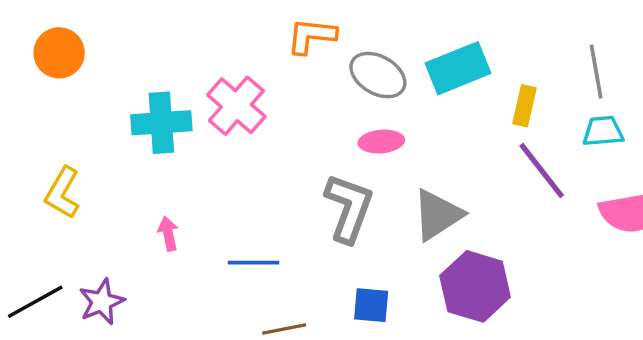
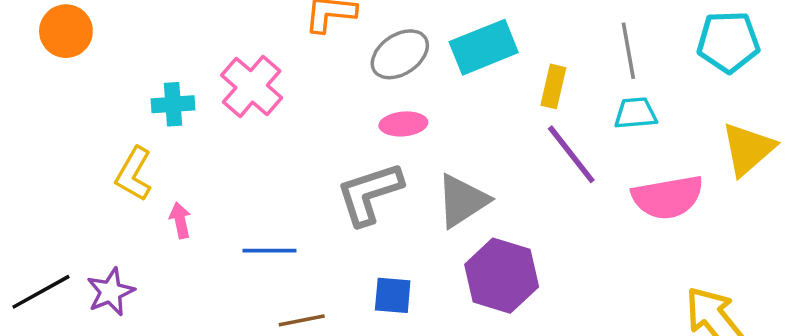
gray ellipse: (378, 75) -> (400, 54), turned -64
cyan cross: (161, 123) -> (173, 104), size x0.7
yellow L-shape: (62, 193) -> (134, 174), moved
gray L-shape: (349, 208) -> (369, 194), turned -128

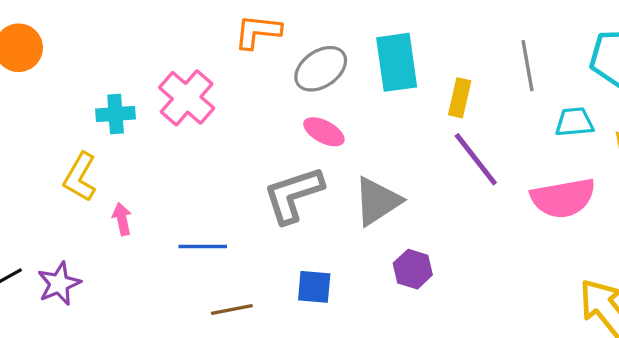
cyan rectangle: (484, 47) -> (397, 62), turned -76
cyan trapezoid: (635, 113) -> (574, 122), moved
pink ellipse: (403, 124) -> (324, 132), turned 33
purple hexagon: (502, 276) -> (413, 269), size x0.6

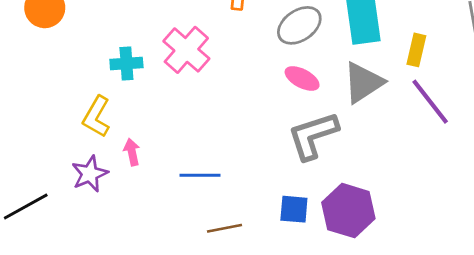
gray L-shape: (293, 195) -> (313, 136), moved
gray triangle: (377, 201) -> (363, 83), moved
purple hexagon: (413, 269) -> (348, 211), moved, size x1.6
purple star: (59, 284) -> (90, 174), moved

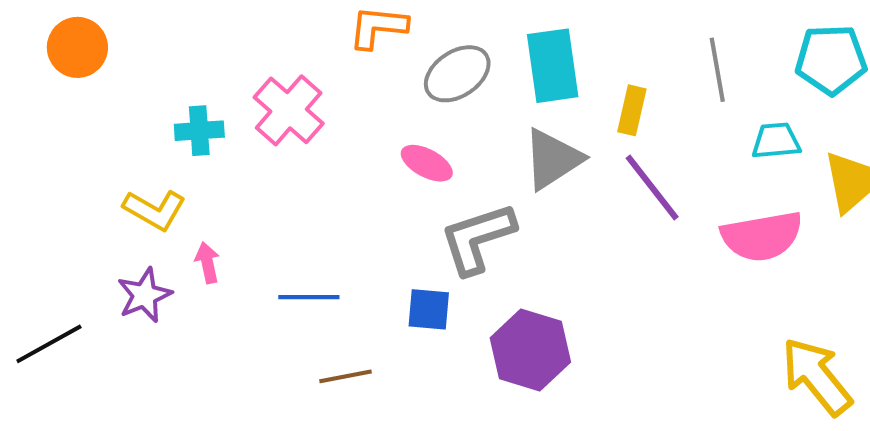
pink ellipse: (302, 78) -> (427, 163), moved
yellow L-shape: (96, 117) -> (155, 210), turned -90
blue square: (294, 209) -> (429, 309), moved

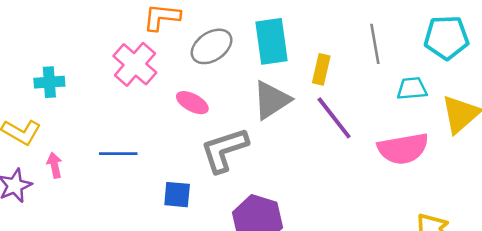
pink cross: (289, 110) -> (135, 64), moved
blue line: (309, 297) -> (118, 154), moved
blue square: (429, 309) -> (177, 195), moved

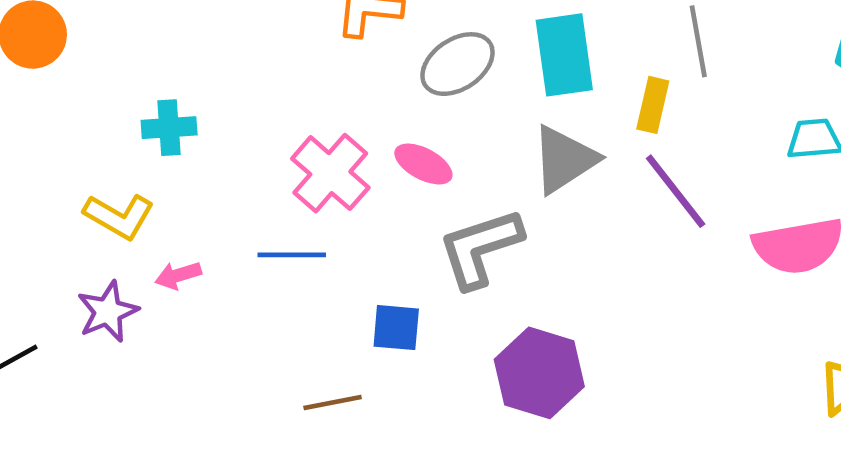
gray line: (375, 44) -> (698, 41), moved
pink cross: (135, 64) -> (330, 173), moved
pink arrow: (54, 165) -> (178, 275), turned -95

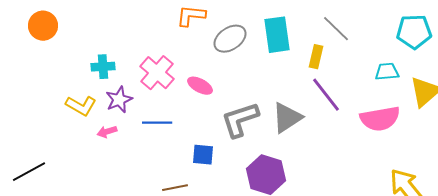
gray line: (698, 41) -> (336, 29), turned -36
gray triangle: (564, 159) -> (287, 118), moved
pink ellipse: (423, 164) -> (200, 86), moved
pink cross: (330, 173) -> (157, 73), moved
purple star: (108, 312) -> (119, 100), moved

